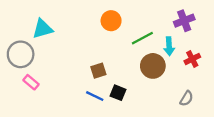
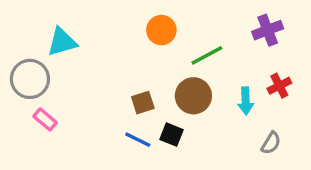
cyan arrow: (169, 46) -> (246, 101), moved
brown circle: (153, 66) -> (193, 96), moved

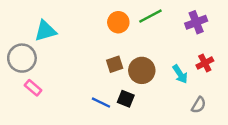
green line: (207, 55) -> (150, 16), moved
cyan arrow: (246, 101) -> (180, 74), turned -30
brown square: (143, 103) -> (115, 64), moved

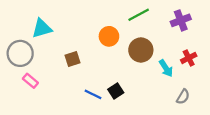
orange circle: (118, 22) -> (109, 36), moved
brown square: (115, 64) -> (73, 59), moved
brown circle: (142, 70) -> (141, 50), moved
black square: (126, 99) -> (116, 91), turned 35

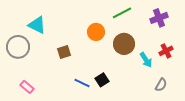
cyan triangle: (42, 28) -> (37, 25), turned 42
pink rectangle: (30, 81) -> (27, 87), moved

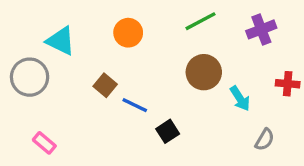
orange circle: (96, 32) -> (128, 33), moved
red cross: (166, 51) -> (288, 84), moved, turned 32
brown square: (64, 52) -> (105, 85), turned -32
blue line: (82, 83) -> (135, 105), moved

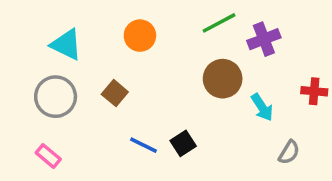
purple cross: (261, 29) -> (264, 39), moved
gray circle: (30, 77) -> (56, 97), moved
blue line: (135, 105) -> (144, 145), moved

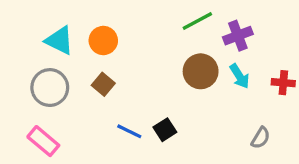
orange circle: (140, 36) -> (103, 41), moved
cyan arrow: (262, 107) -> (240, 76), moved
pink rectangle: (48, 156) -> (43, 141), size x1.4

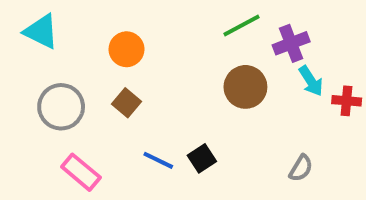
cyan triangle: (59, 41) -> (41, 31), moved
cyan arrow: (240, 76) -> (311, 81), moved
gray semicircle: (261, 138) -> (301, 168), moved
pink rectangle: (43, 141) -> (81, 172), moved

